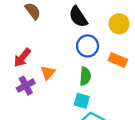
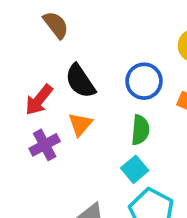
black semicircle: (78, 17) -> (80, 81), moved
cyan square: (82, 101) -> (135, 169), turned 35

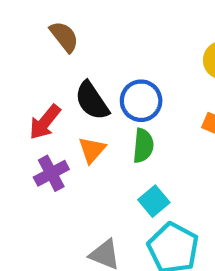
blue circle: (144, 81) -> (141, 101), moved
green semicircle: (140, 130) -> (143, 146), moved

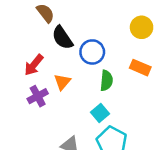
black semicircle: (92, 101) -> (62, 38), moved
green semicircle: (143, 146) -> (106, 81), moved

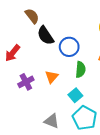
red arrow: (34, 65) -> (13, 53), moved
orange triangle: (62, 82) -> (52, 77), moved

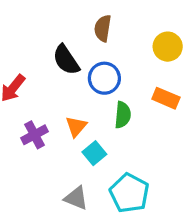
brown semicircle: (32, 16) -> (103, 28), moved, turned -133
cyan square: (75, 95) -> (94, 153), moved

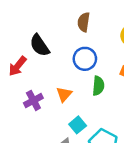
black semicircle: (66, 60) -> (40, 45), moved
cyan square: (94, 153) -> (78, 125), moved

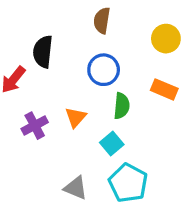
black semicircle: (40, 45) -> (43, 52), turned 40
cyan square: (78, 125) -> (112, 144), moved

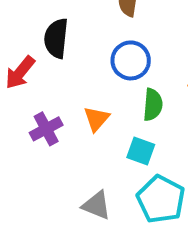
cyan square: (112, 144) -> (141, 151), turned -30

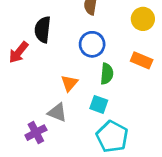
purple cross: (46, 129) -> (36, 133), moved
gray triangle: (96, 205) -> (57, 112), moved

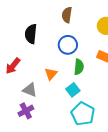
red arrow: (19, 52) -> (13, 66), moved
cyan square: (99, 104) -> (73, 90), turned 32
gray triangle: (57, 112) -> (30, 90), moved

